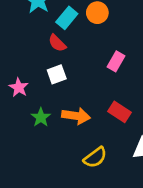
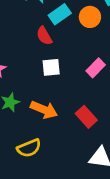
white square: (57, 74) -> (51, 67), moved
yellow semicircle: (95, 157) -> (29, 148), moved

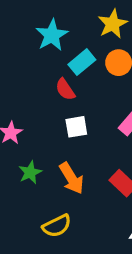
orange arrow: (44, 110) -> (71, 178), turned 40

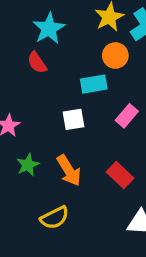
cyan rectangle: (82, 62) -> (94, 84), moved, turned 30
red semicircle: (65, 89) -> (37, 63), moved

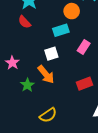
orange arrow: (69, 170) -> (46, 74), moved
red rectangle: (120, 175) -> (84, 84), turned -56

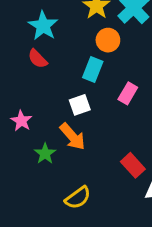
cyan rectangle: (61, 30) -> (93, 70), turned -49
red rectangle: (84, 84) -> (133, 165), moved, turned 70

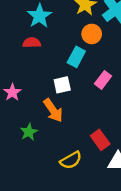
red semicircle: (38, 59) -> (32, 43), turned 126
green star: (45, 154) -> (29, 132), moved
yellow semicircle: (78, 198) -> (71, 160), moved

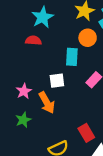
cyan rectangle: (76, 57) -> (72, 57), turned -30
pink star: (12, 92) -> (24, 91), moved

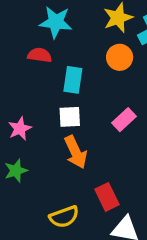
cyan star: (43, 17) -> (56, 22), turned 30
cyan rectangle: (72, 57) -> (73, 80), moved
orange arrow: (47, 103) -> (76, 152), moved

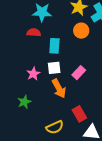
pink rectangle: (124, 120) -> (79, 73), moved
pink star: (20, 129) -> (33, 74), moved

